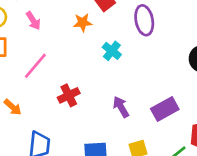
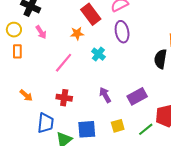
pink line: (35, 66) -> (64, 63), moved
red cross: (69, 95) -> (64, 98), moved, turned 35

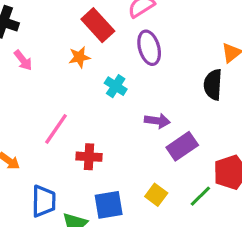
pink line: (64, 63) -> (56, 129), moved
purple arrow: (105, 95) -> (157, 121), moved, turned 133
red cross: (64, 98) -> (89, 157), moved
yellow square: (118, 126) -> (156, 195), turned -32

